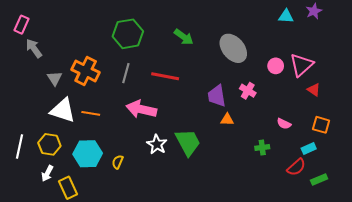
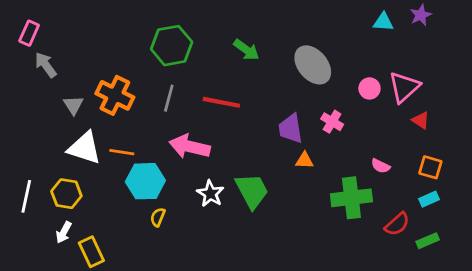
green cross: (262, 147) -> (351, 198), size x2.0
cyan rectangle: (309, 149) -> (429, 199), moved
cyan hexagon: (88, 154) -> (145, 181), moved

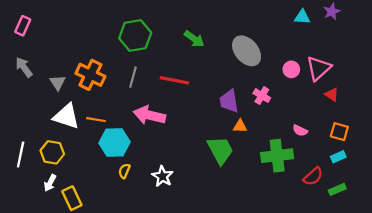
gray arrow: (46, 65) -> (24, 67), moved
green trapezoid: (252, 191) -> (220, 150), moved
white star: (210, 194) -> (162, 176), moved

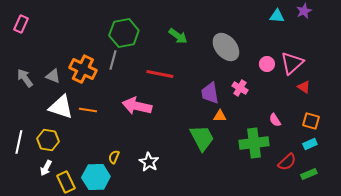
gray arrow: (24, 67) -> (25, 78), moved
gray line: (133, 77) -> (113, 60), moved
gray triangle: (58, 82) -> (53, 76), turned -35
pink semicircle: (300, 131) -> (275, 120), turned 32
cyan hexagon: (114, 143) -> (96, 177), moved

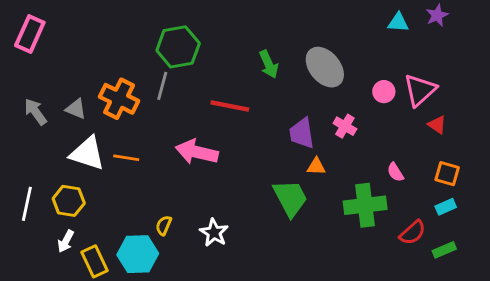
pink rectangle: (21, 24) -> (30, 34), size x1.4
green arrow: (178, 36) -> (269, 64), moved, turned 30

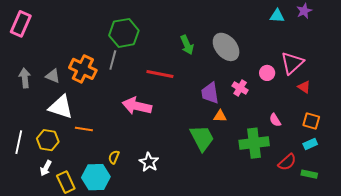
pink circle: (384, 92) -> (267, 73), moved
gray arrow: (36, 112) -> (25, 78), turned 30
orange line: (126, 158) -> (84, 129), moved
green rectangle: (444, 250) -> (309, 174), turned 35

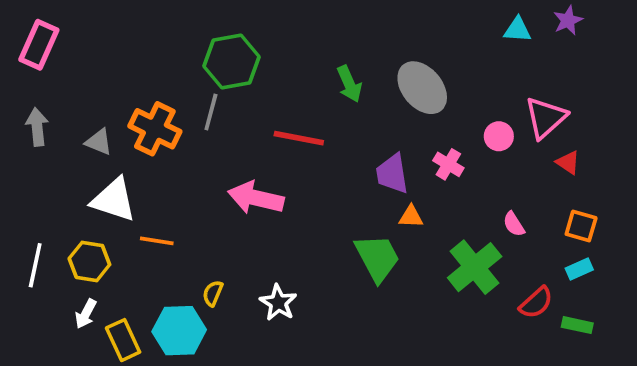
gray arrow: (25, 78) -> (37, 127), moved
green cross: (254, 143) -> (475, 267), turned -32

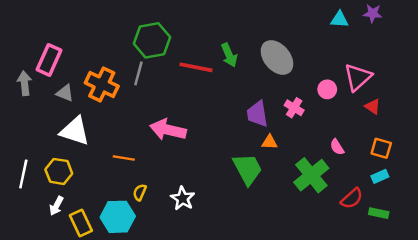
purple star: (568, 20) -> (373, 13), turned 30
pink rectangle: (39, 45) -> (49, 60), moved
red line: (299, 138) -> (196, 67), moved
orange line: (157, 241) -> (124, 158), moved

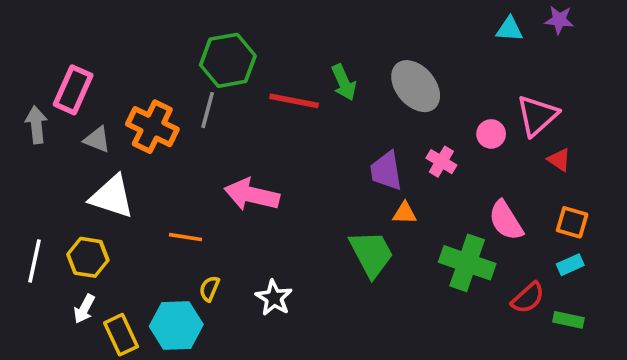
pink semicircle: (337, 147) -> (506, 221), size x1.6
green cross: (311, 175) -> (467, 263), turned -32

